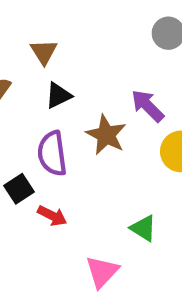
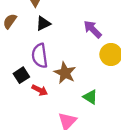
brown star: (106, 135) -> (65, 73), moved

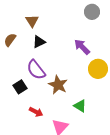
purple semicircle: (40, 56) -> (36, 70), turned -30
red arrow: (40, 90) -> (36, 112), moved

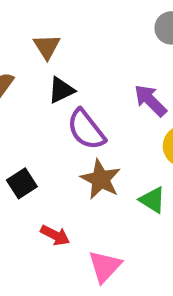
purple semicircle: (36, 70) -> (86, 130), moved
green triangle: (80, 106) -> (152, 200), moved

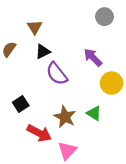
brown star: (101, 179) -> (65, 117), moved
red arrow: (55, 235) -> (39, 133), size x1.5

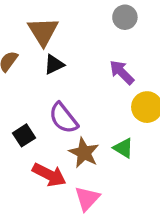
gray circle: (105, 17) -> (125, 17), moved
brown triangle: (35, 27) -> (43, 31), size x1.5
purple semicircle: (57, 74) -> (63, 118), moved

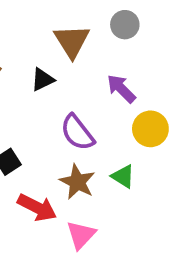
brown triangle: (43, 31) -> (72, 41), moved
purple semicircle: (63, 118) -> (77, 133), moved

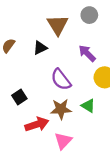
brown star: (77, 182) -> (61, 109), turned -30
red arrow: (37, 207) -> (37, 124), turned -45

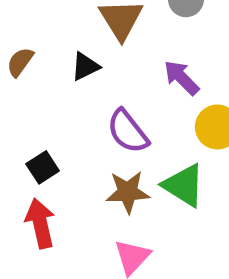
green triangle: (88, 106) -> (184, 185), size x1.5
red arrow: (37, 124) -> (40, 223), moved, turned -85

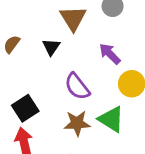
black triangle: (85, 66) -> (51, 47), turned -30
black square: (43, 167) -> (25, 108), size x1.4

